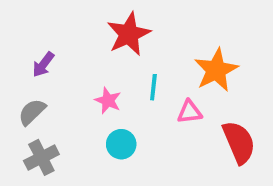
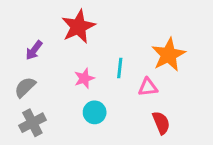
red star: (129, 34) -> (78, 27), moved
pink star: (108, 101) -> (84, 78), turned 30
red semicircle: (239, 142) -> (161, 123), moved, size x0.7

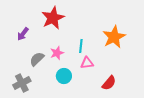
gray semicircle: (25, 87) -> (37, 59), moved
pink triangle: (148, 87) -> (87, 63), moved
red semicircle: (161, 123) -> (109, 83), turned 63

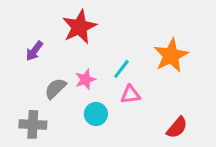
cyan line: (81, 46) -> (121, 69), turned 32
gray cross: (22, 83) -> (33, 124), turned 30
red semicircle: (109, 83) -> (177, 127), moved

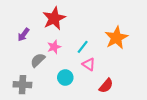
pink star: (85, 79) -> (54, 47), moved
pink triangle: (130, 94) -> (89, 64), turned 40
red semicircle: (177, 127) -> (106, 86), moved

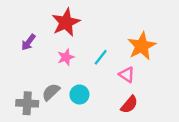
gray semicircle: (38, 60) -> (51, 92), moved
pink triangle: (89, 64) -> (127, 75), moved

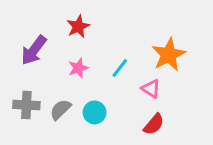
red star: (66, 22) -> (78, 27), size x0.7
purple arrow: (28, 42) -> (34, 50), size x1.5
gray cross: (27, 103) -> (26, 105), moved

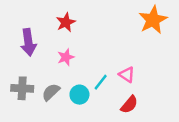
purple arrow: (34, 50) -> (28, 42), turned -45
orange star: (169, 55) -> (153, 20), moved
cyan line: (120, 68) -> (101, 82), moved

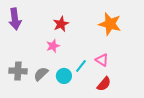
orange star: (153, 20) -> (110, 24), moved, turned -30
red star: (66, 22) -> (61, 24), moved
purple arrow: (28, 42) -> (15, 19), moved

